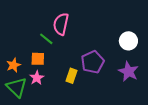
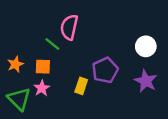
orange star: (14, 65) -> (15, 64), moved

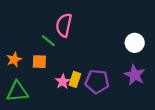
purple pentagon: (105, 70) -> (97, 82), moved, turned 30
pink star: (42, 88) -> (63, 82), moved
green triangle: (19, 99) -> (17, 92), turned -50

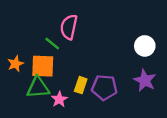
orange square: (39, 62) -> (43, 66), size x1.5
pink star: (63, 82) -> (59, 99), moved
green triangle: (17, 92) -> (38, 87), moved

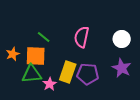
pink semicircle: (69, 27) -> (82, 37), moved
yellow rectangle: (81, 85) -> (68, 72), size x1.5

